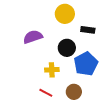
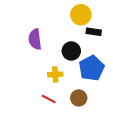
yellow circle: (65, 14) -> (81, 15), moved
purple semicircle: (33, 37) -> (35, 39), turned -78

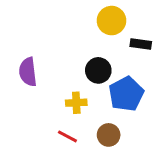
black rectangle: (94, 32) -> (141, 44), moved
purple semicircle: (35, 39) -> (28, 72), moved

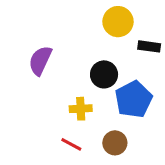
purple semicircle: (28, 72) -> (40, 60), moved, turned 32

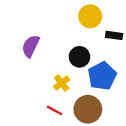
yellow cross: (81, 109) -> (62, 83), turned -35
brown circle: (115, 143) -> (88, 109), size x1.5

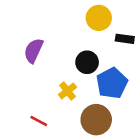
red line: (54, 110) -> (39, 121), moved

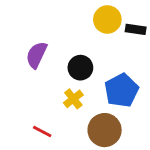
black rectangle: (125, 39) -> (136, 29), moved
black circle: (87, 62) -> (80, 68), moved

